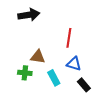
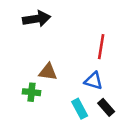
red line: (69, 38) -> (101, 47), moved
cyan rectangle: (54, 78) -> (80, 109), moved

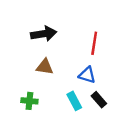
black arrow: (37, 19) -> (44, 34), moved
green cross: (31, 92) -> (29, 101), moved

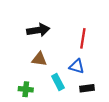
black rectangle: (99, 100) -> (87, 88), turned -56
cyan rectangle: (74, 101) -> (58, 82), moved

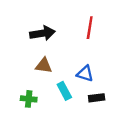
red line: (83, 38) -> (90, 28), moved

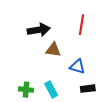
brown triangle: (44, 66) -> (53, 50), moved
cyan rectangle: (64, 91) -> (51, 90), moved

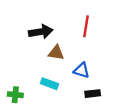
green cross: (26, 90) -> (15, 95), moved
cyan rectangle: (51, 90) -> (50, 84), moved, turned -42

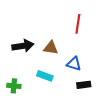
black arrow: (41, 32) -> (23, 46), moved

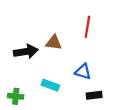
brown triangle: (51, 48) -> (54, 43), moved

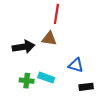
red line: (87, 27) -> (56, 14), moved
green cross: (16, 96) -> (27, 81), moved

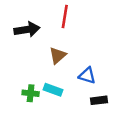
brown triangle: (49, 39) -> (58, 55), moved, turned -49
black arrow: (24, 47) -> (27, 30), moved

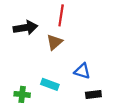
brown triangle: (58, 55) -> (54, 42), moved
green cross: (31, 93) -> (22, 94), moved

